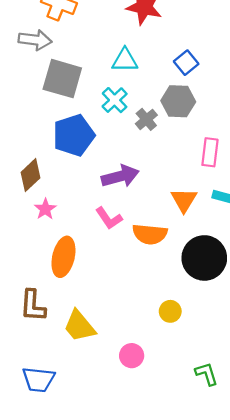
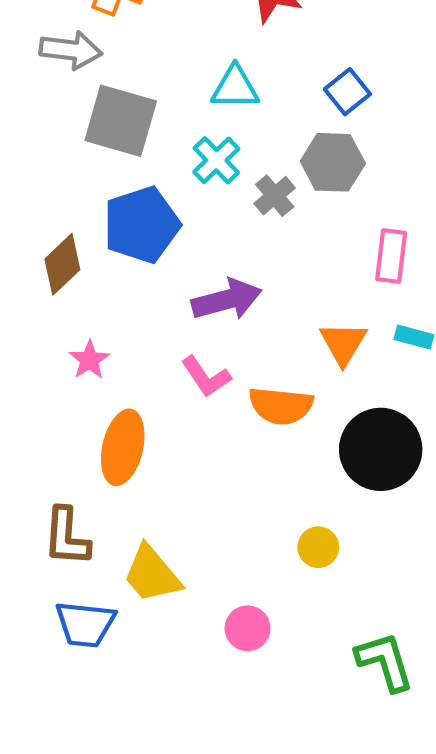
brown diamond: (31, 175) -> (62, 264), moved
green L-shape: (207, 374) -> (385, 662), size x1.4
blue trapezoid: (38, 379) -> (85, 624), moved

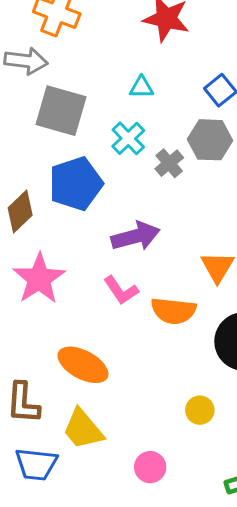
cyan triangle: (235, 87) -> (141, 87), size x0.7
pink star: (89, 360) -> (39, 279), size x1.8
orange ellipse: (123, 447) -> (83, 365), moved, turned -75

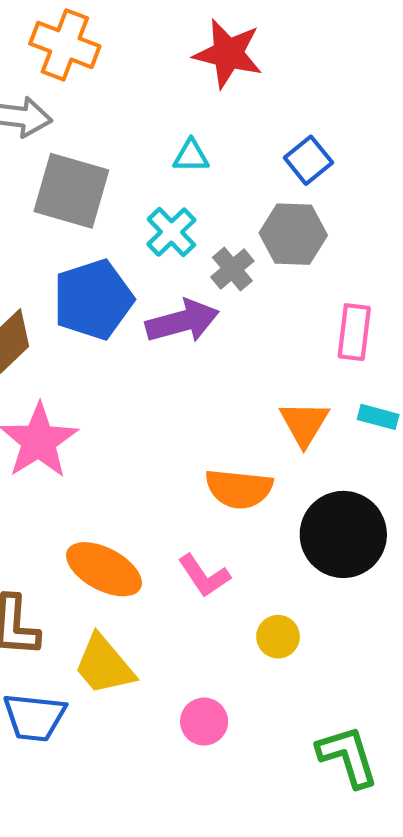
purple arrow: (136, 236) -> (182, 321), moved
pink L-shape: (121, 290) -> (204, 576), moved

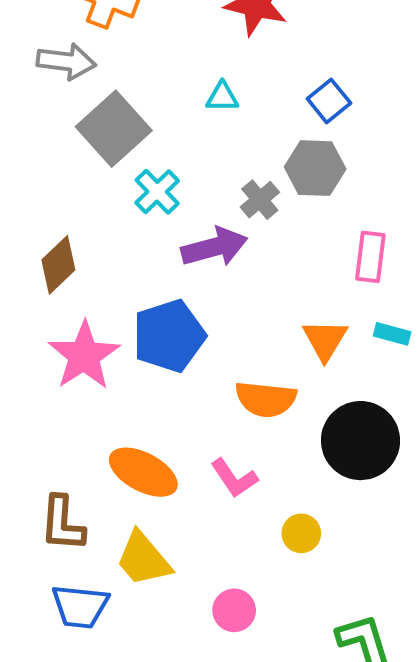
gray square: (71, 191) -> (114, 129), turned 32
cyan cross: (171, 232) -> (157, 192), moved
blue pentagon: (93, 299) -> (169, 336), moved

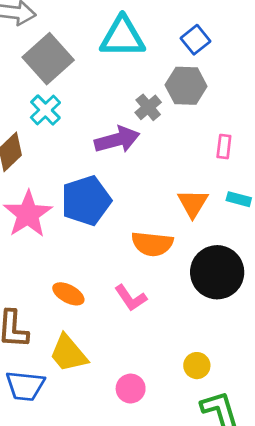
cyan triangle: (222, 97) -> (122, 37), size x2.0
cyan cross: (157, 192) -> (45, 110), moved
pink rectangle: (370, 257) -> (224, 147), size x0.7
orange ellipse: (143, 472) -> (68, 294), size x0.7
yellow circle: (301, 533) -> (197, 366), moved

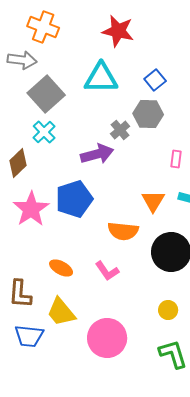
yellow circle: (197, 366) -> (168, 310), moved
pink circle: (131, 389) -> (107, 338), size x1.8

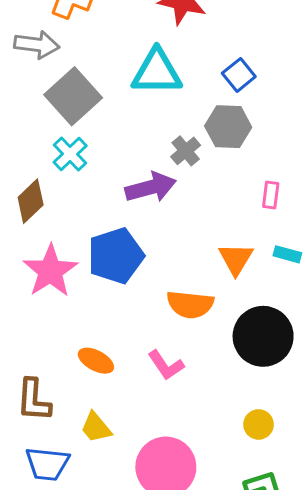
yellow trapezoid: (61, 312) -> (96, 427), size x0.7

